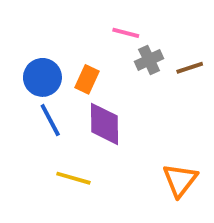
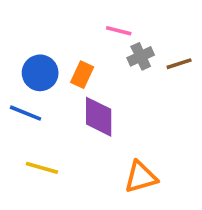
blue line: (50, 120) -> (25, 113), moved, turned -40
yellow line: (73, 178) -> (42, 168), moved
orange triangle: (180, 180) -> (141, 177), moved, turned 36

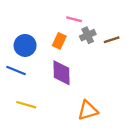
orange rectangle: (82, 75) -> (59, 41), moved

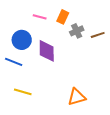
pink line: (74, 19) -> (40, 17), moved
orange rectangle: (59, 41) -> (63, 17), moved
purple diamond: (62, 73) -> (47, 51), moved

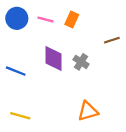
gray cross: (77, 31) -> (81, 62), moved, turned -32
blue circle: (22, 40) -> (17, 18), moved
yellow line: (23, 92) -> (20, 116), moved

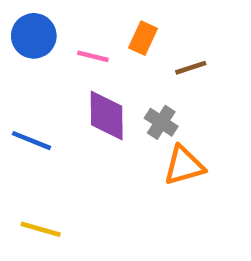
pink line: (45, 19) -> (93, 56), moved
brown line: (112, 40) -> (191, 68), moved
orange triangle: (88, 111) -> (184, 166), moved

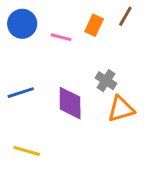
brown line: (191, 68) -> (125, 16), moved, turned -42
purple diamond: (107, 116) -> (70, 103), moved
blue line: (32, 141) -> (21, 93), turned -40

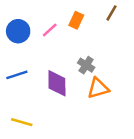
brown line: (125, 16) -> (111, 13), moved
blue circle: (22, 24) -> (18, 31), moved
pink line: (61, 37) -> (50, 30), turned -56

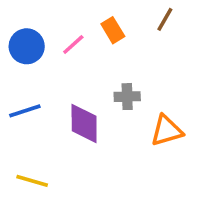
orange rectangle: (76, 20) -> (113, 30), turned -56
gray cross: (86, 65) -> (127, 97), turned -35
orange triangle: (98, 88) -> (167, 131), moved

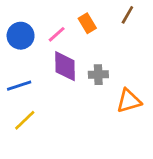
purple diamond: (84, 123) -> (65, 66), moved
yellow line: (32, 181) -> (25, 120), moved, turned -60

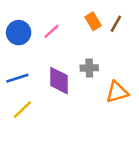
brown line: (127, 15) -> (116, 24), moved
orange rectangle: (87, 23) -> (93, 21), moved
purple diamond: (65, 66) -> (59, 81), moved

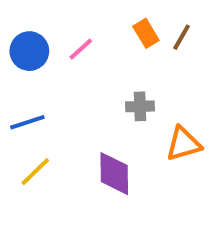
purple diamond: (59, 81) -> (114, 174), moved

